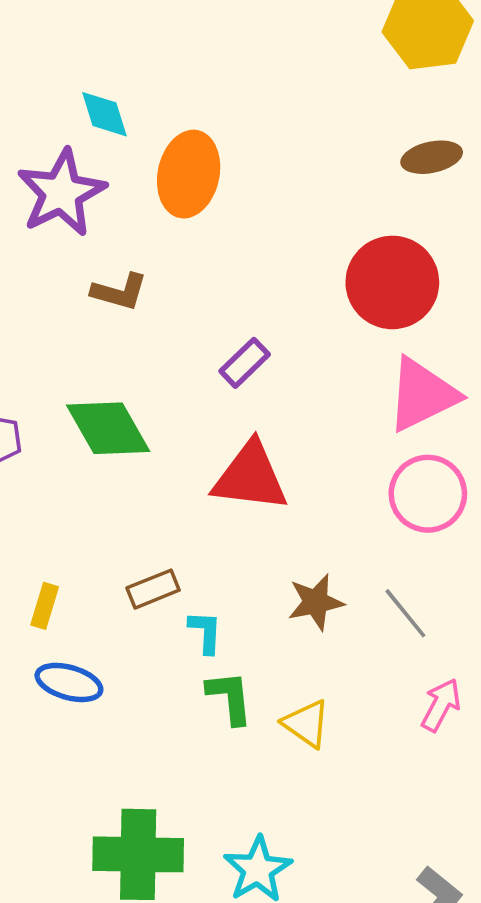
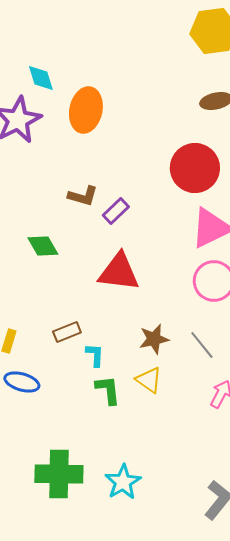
brown L-shape: (119, 292) -> (83, 196), moved
green diamond: (108, 428) -> (43, 246), size x0.7
yellow triangle: (306, 724) -> (149, 380), moved

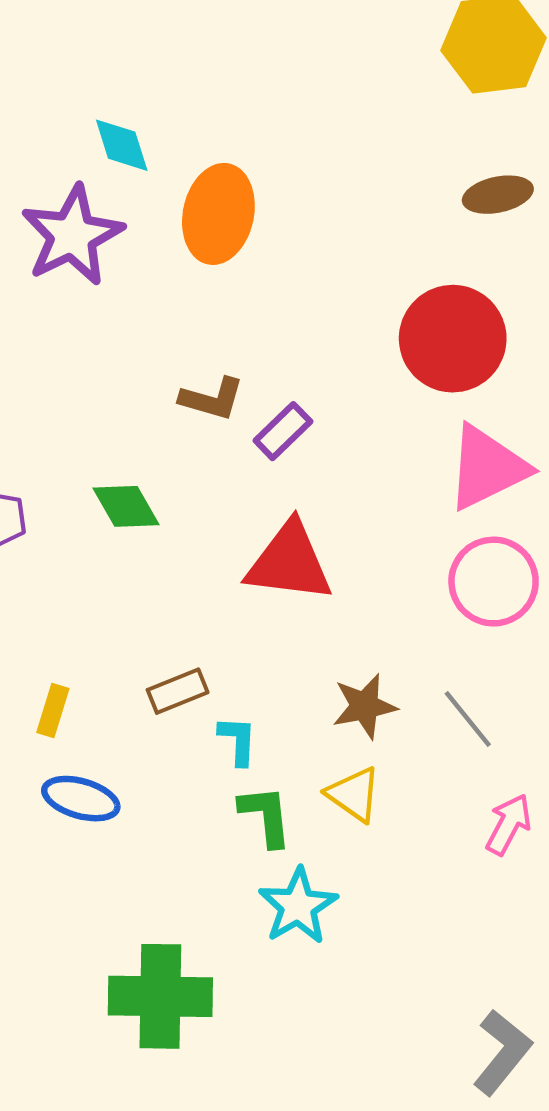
cyan star: (123, 482) -> (298, 906), moved

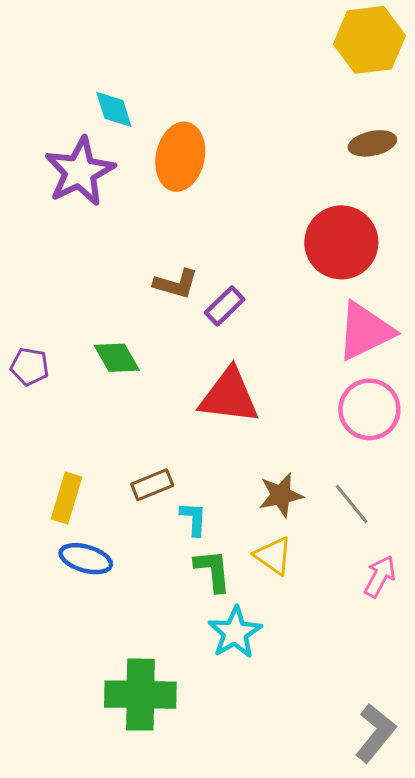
yellow rectangle: (53, 710) -> (66, 498), size x1.4

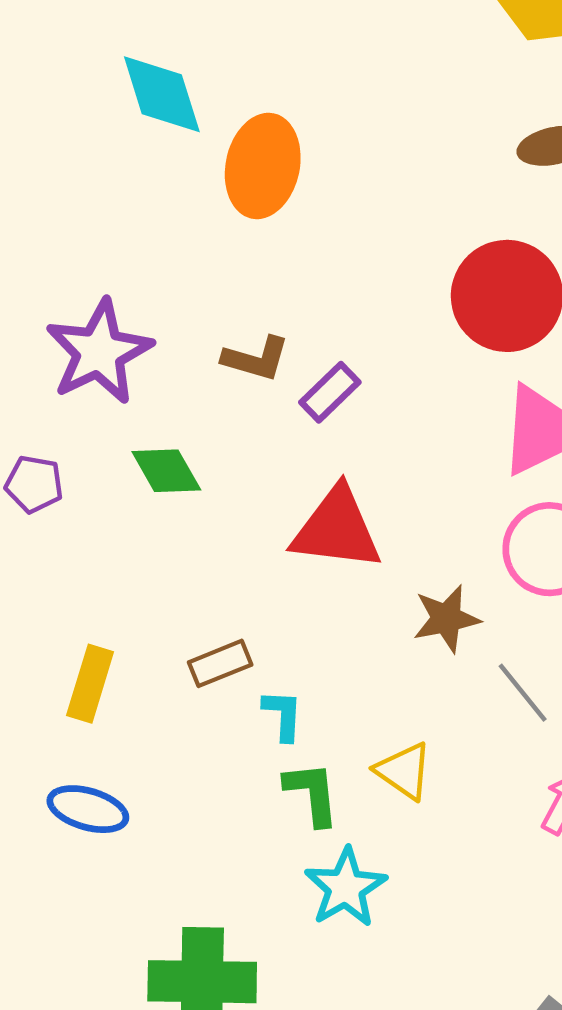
cyan diamond: (114, 109) -> (162, 94), size x1.4
purple star: (80, 171) -> (99, 352), moved
brown star: (281, 495) -> (446, 619), moved
blue ellipse: (86, 559) -> (88, 809), moved

